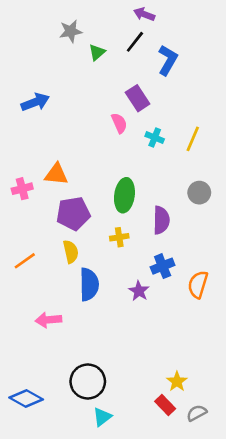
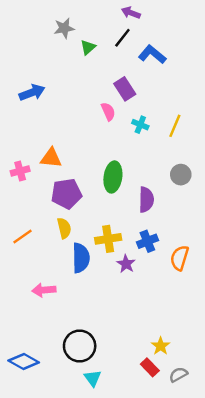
blue L-shape: (168, 60) -> (152, 54), turned -80
yellow cross: (119, 237) -> (108, 239), moved, size x1.5
cyan triangle: (102, 417) -> (93, 378), turned -30

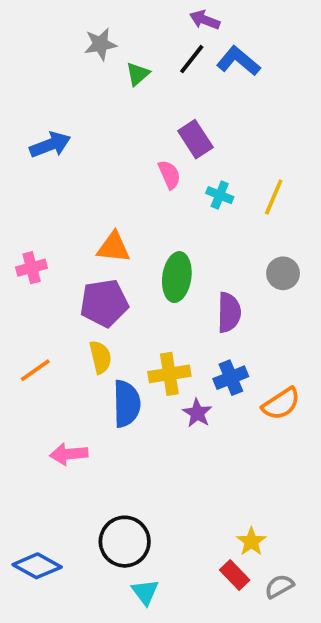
blue L-shape: (152, 54) -> (238, 61), moved
orange triangle: (51, 158) -> (113, 247), moved
orange semicircle: (180, 258) -> (281, 404), turned -140

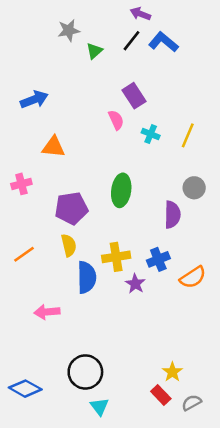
orange triangle: (113, 247) -> (53, 147), moved
purple semicircle: (229, 312) -> (172, 215), moved

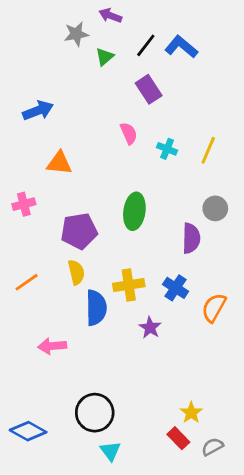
purple arrow: (140, 14) -> (110, 16), moved
purple rectangle: (134, 96) -> (149, 89), moved
blue cross: (158, 259) -> (176, 288), turned -35
orange semicircle: (193, 277) -> (214, 308), turned 152
purple star: (135, 284) -> (150, 328), moved

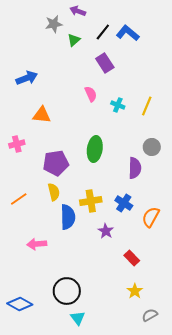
red rectangle: (178, 438) -> (132, 258), moved

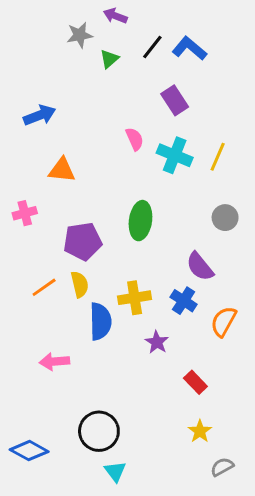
purple rectangle: (105, 63) -> (175, 100), moved
cyan cross: (118, 105) -> (175, 155), size x1.6
purple semicircle: (135, 168) -> (200, 267), moved, turned 140
orange line: (19, 199) -> (44, 287), moved

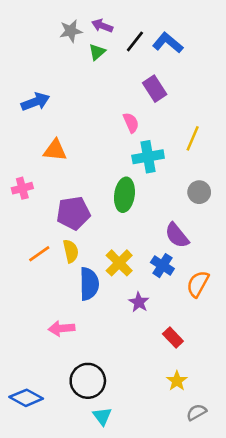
purple arrow: (115, 16) -> (102, 26), moved
pink semicircle: (135, 139) -> (131, 123), moved
cyan cross: (175, 155) -> (148, 157), moved, turned -32
yellow cross: (135, 298) -> (119, 263), turned -36
pink arrow: (54, 362) -> (62, 328), moved

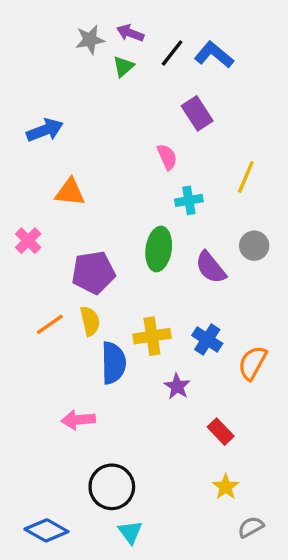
cyan cross: (148, 157) -> (189, 200), size x0.7
pink cross: (22, 188) -> (28, 241), turned -30
purple semicircle: (177, 235) -> (211, 267), moved
yellow cross: (119, 263) -> (152, 336), turned 36
blue diamond: (26, 398) -> (46, 530), moved

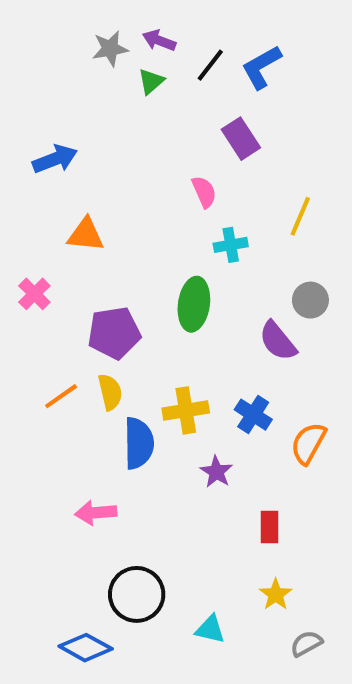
blue L-shape: (214, 55) -> (261, 67), turned -69
purple semicircle: (211, 267) -> (278, 341), moved
red rectangle: (221, 432) -> (270, 527), turned 44
blue diamond: (46, 530) -> (86, 648), moved
cyan triangle: (130, 532) -> (210, 629), moved, turned -40

